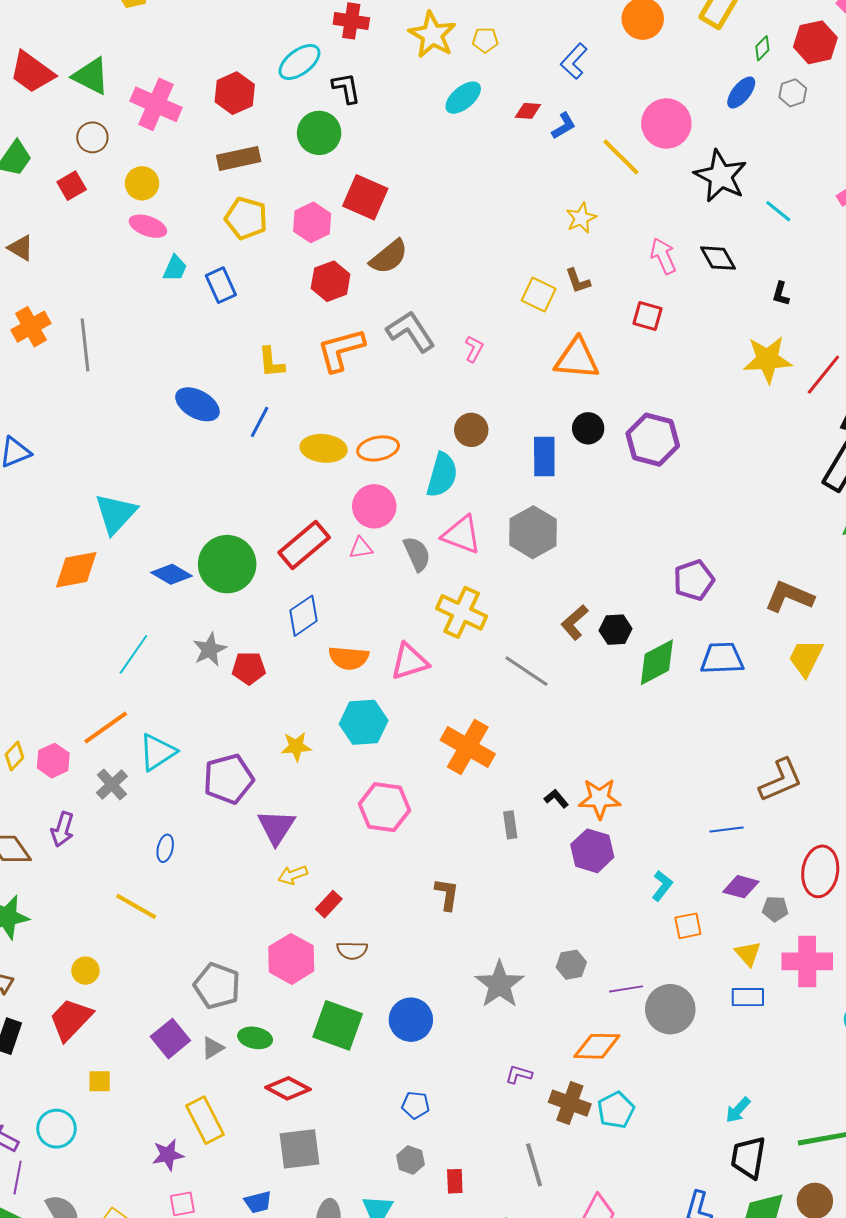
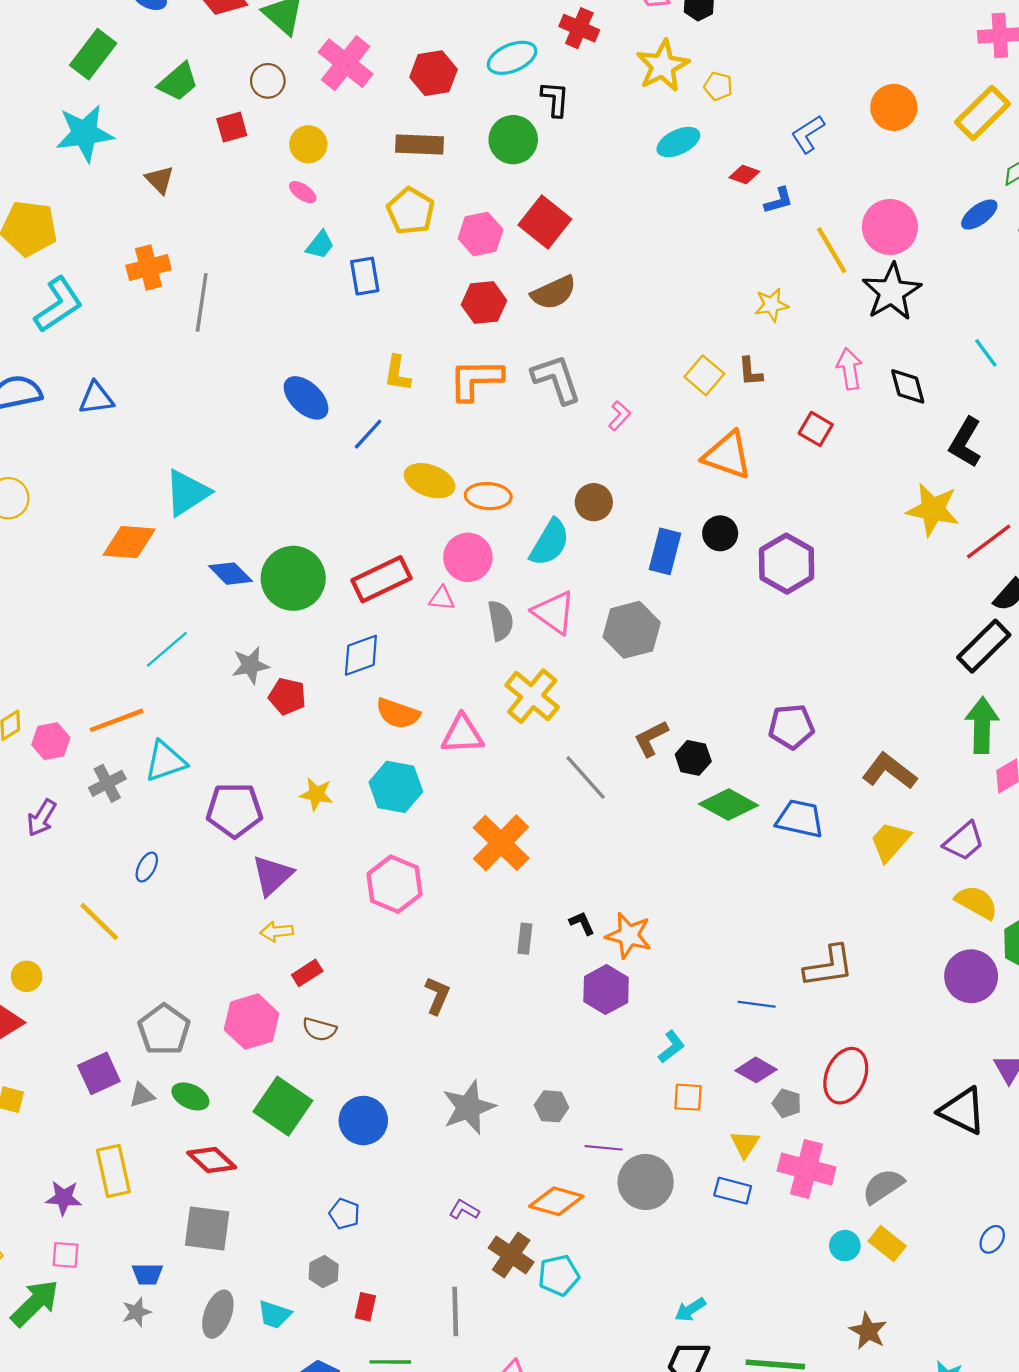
black star: (721, 176) -> (892, 292), moved
pink ellipse: (148, 226) -> (303, 192), size x0.7
black L-shape: (781, 294) -> (965, 442), size x1.8
green diamond: (657, 662) -> (729, 805), turned 42

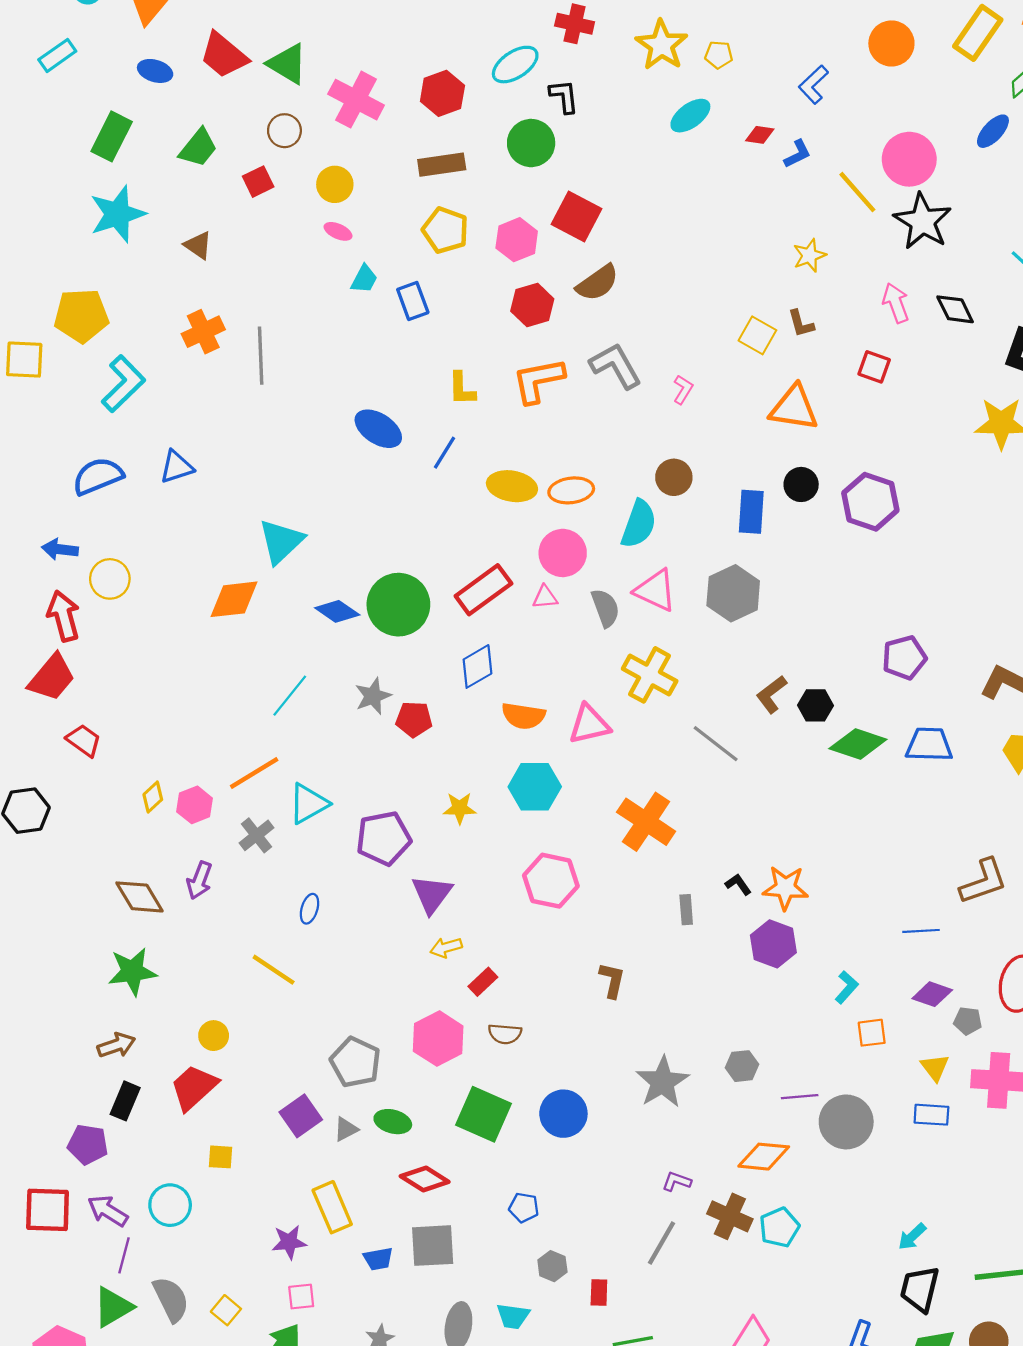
blue pentagon: (344, 1214) -> (524, 1208), moved
blue trapezoid: (147, 1274) -> (378, 1259), moved
gray line: (455, 1311) -> (661, 1243), moved, turned 42

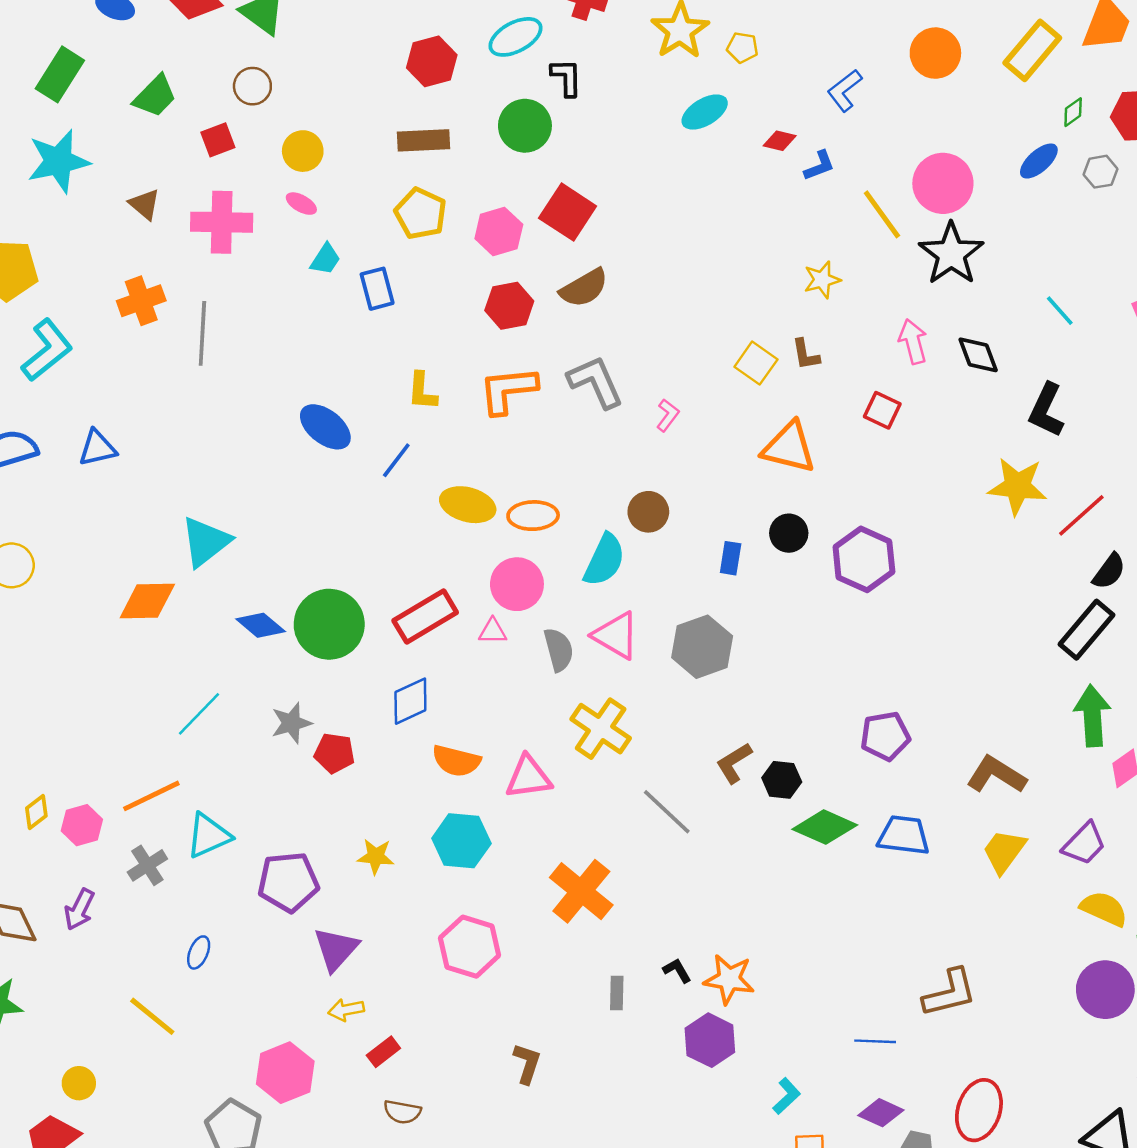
pink cross: (356, 100) -> (222, 222), moved, turned -32
blue rectangle: (751, 512) -> (731, 558), size x0.7
pink hexagon: (438, 1039) -> (285, 1073), moved

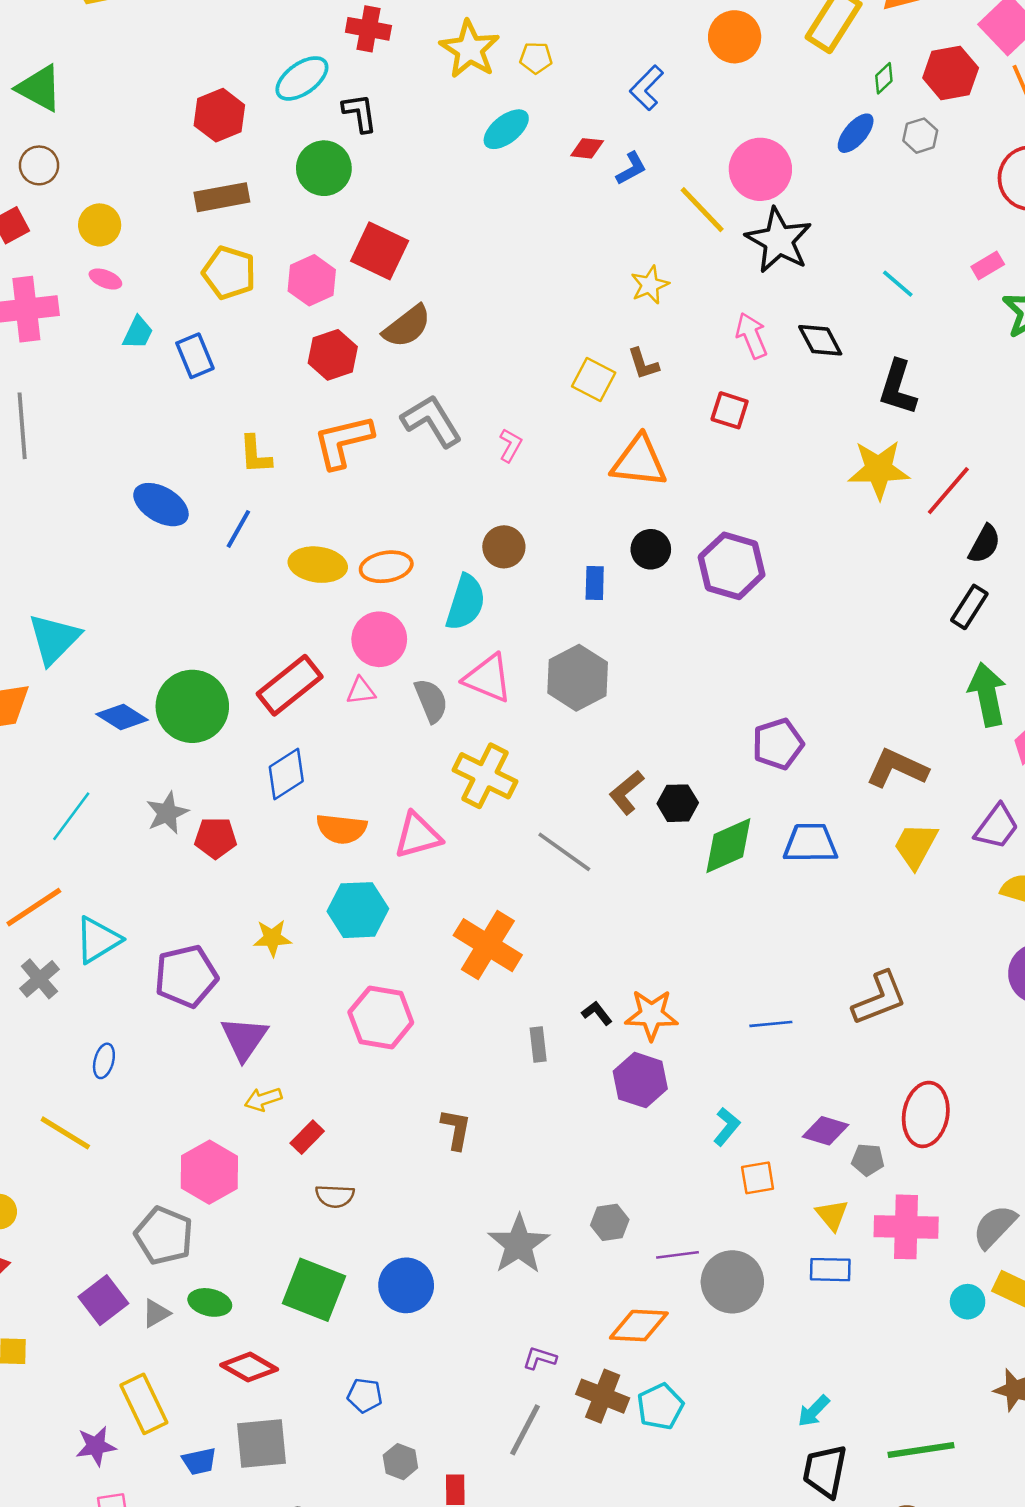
black rectangle: (1086, 630) -> (969, 607), size x0.7
green diamond: (825, 827) -> (728, 846), turned -40
blue line: (875, 1041) -> (771, 1024), moved

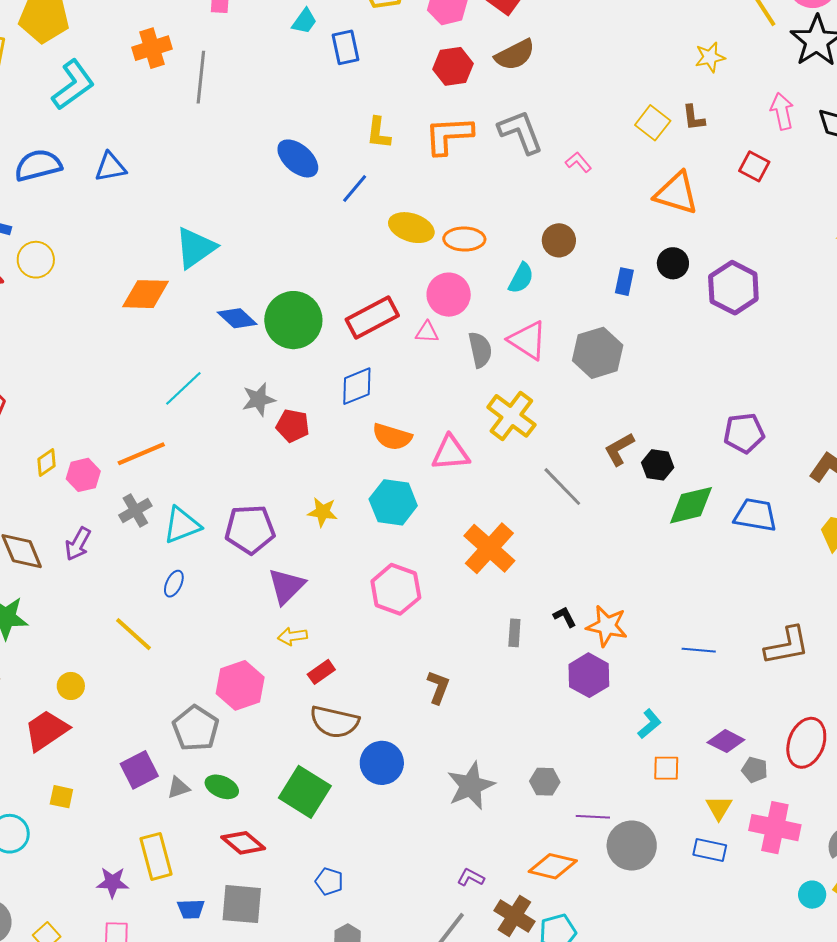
pink L-shape: (510, 445) -> (578, 162), turned -80
cyan semicircle: (466, 602) -> (521, 278), size x0.7
cyan triangle: (98, 940) -> (182, 525), moved
brown semicircle: (335, 1196) -> (334, 722), size x1.6
blue circle: (406, 1285) -> (382, 763), moved

